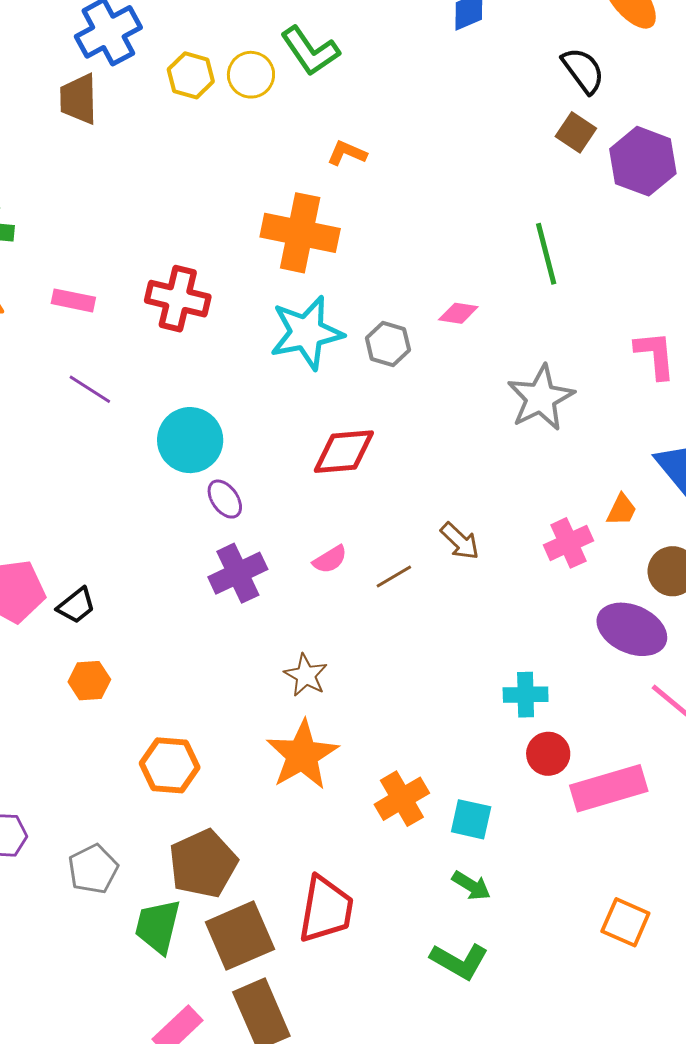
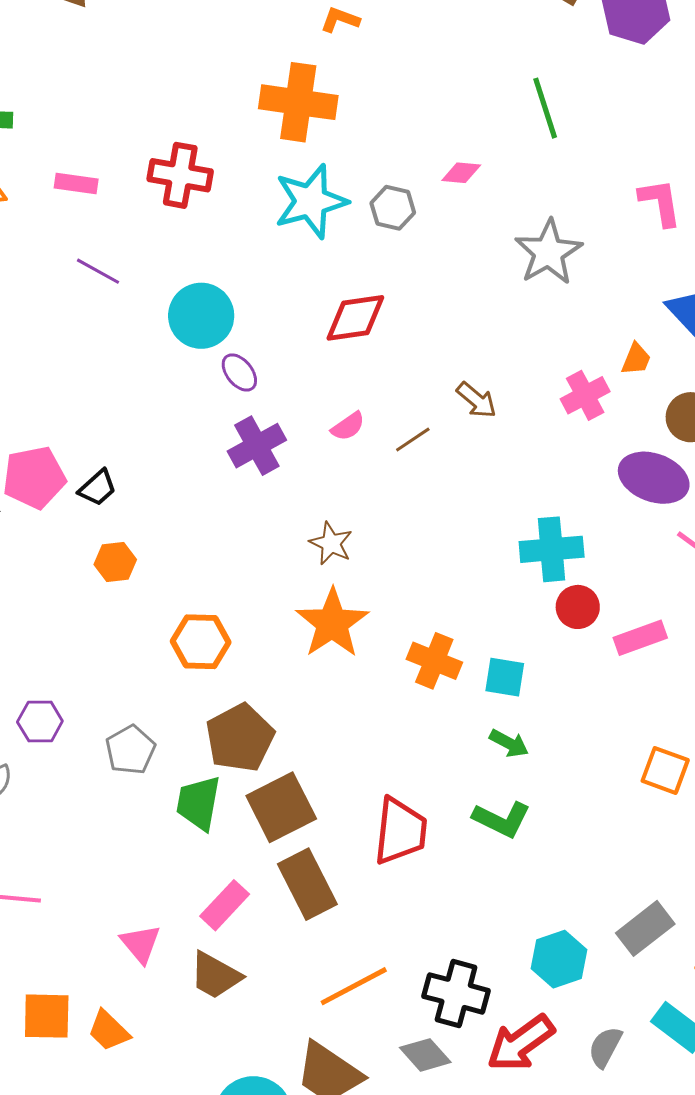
cyan cross: (526, 695) -> (552, 549), size x1.4
pink rectangle: (609, 788) -> (640, 638), size x0.7
orange cross: (402, 799) -> (434, 661), turned -34
red trapezoid: (326, 909) -> (400, 831), moved

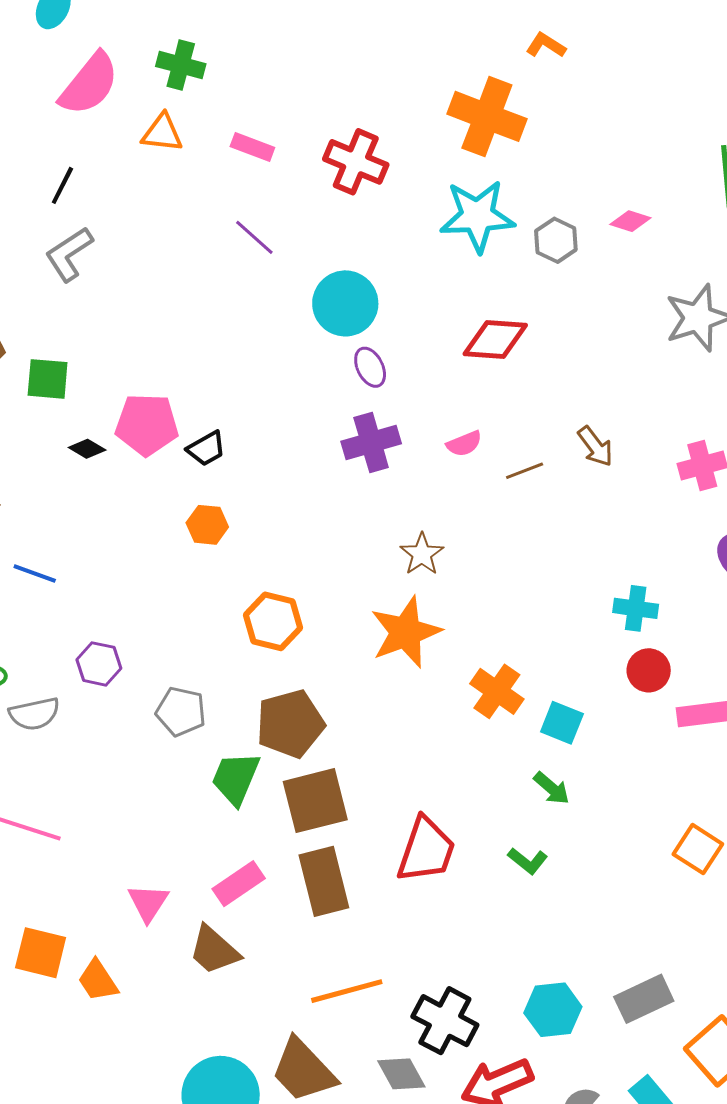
cyan cross: (552, 549) -> (636, 608), size x0.7
gray pentagon: (130, 750) -> (181, 711), turned 30
green L-shape: (502, 819) -> (528, 861), size x0.7

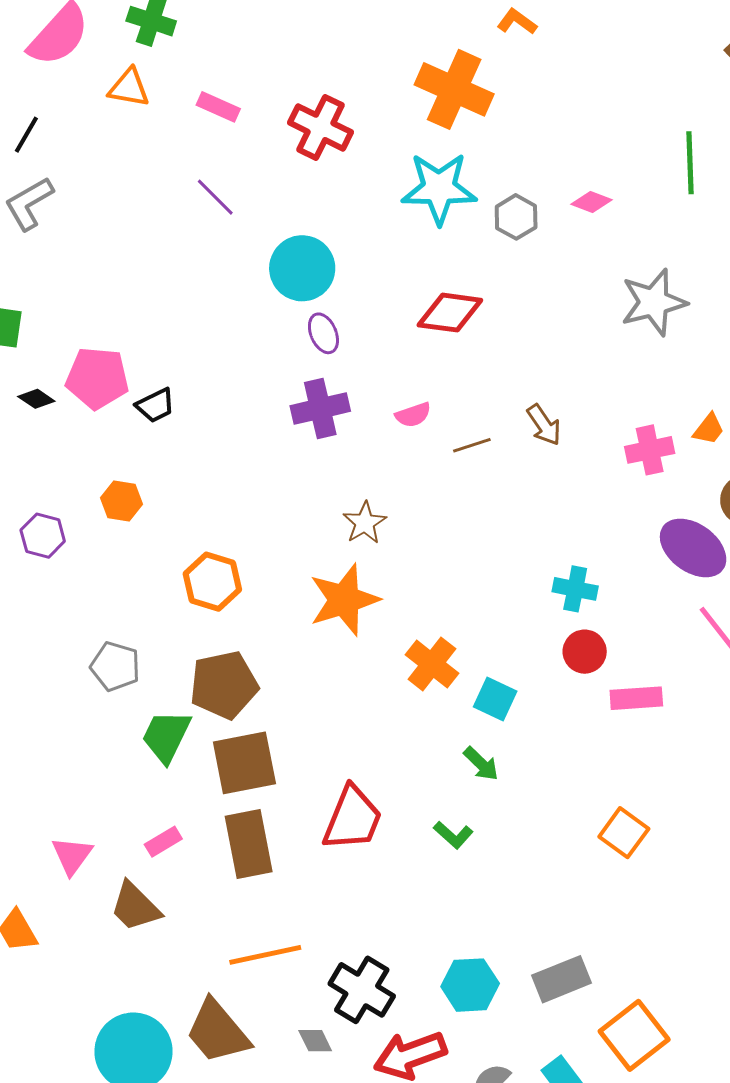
orange hexagon: (207, 525) -> (122, 501), moved
purple hexagon: (99, 664) -> (43, 536), moved
pink rectangle: (239, 884) -> (163, 842), size x0.7
gray diamond: (401, 1074) -> (315, 1041), size x0.7

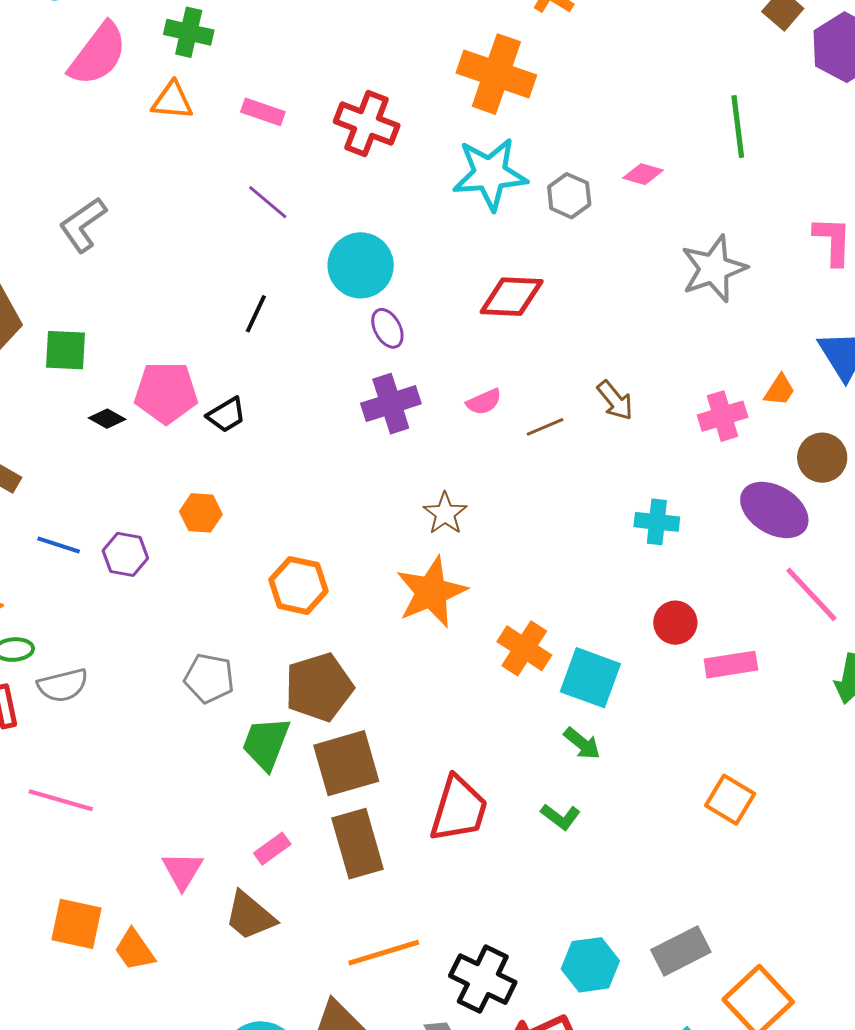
black line: (26, 135) -> (256, 314), moved
cyan cross: (575, 589) -> (657, 522), moved
cyan square: (495, 699) -> (590, 678), size x1.4

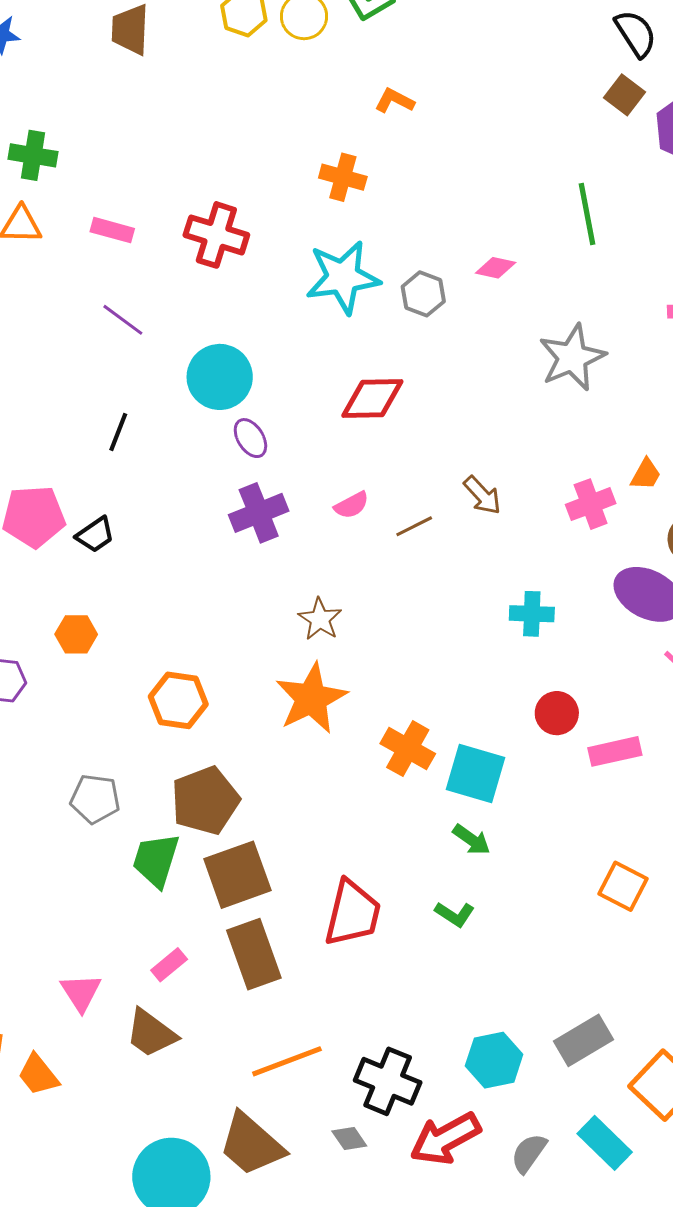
orange cross: (496, 74) -> (343, 177), size x0.6

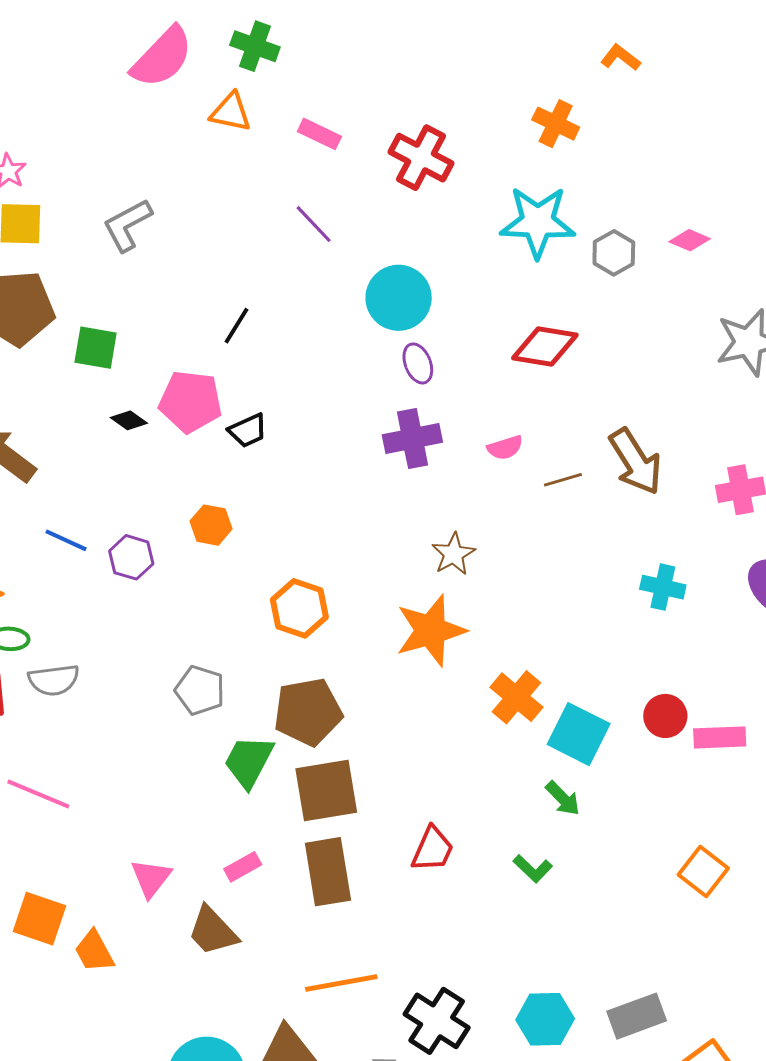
black line: (118, 432) -> (236, 326), moved
brown arrow: (482, 495) -> (635, 462), size x1.6
red circle: (557, 713) -> (665, 716), moved
red trapezoid: (353, 913) -> (433, 849), size x0.7

